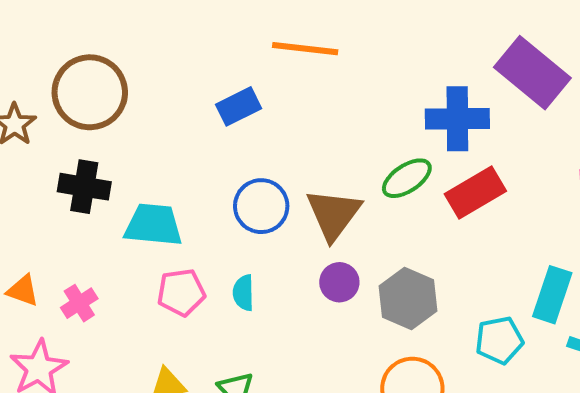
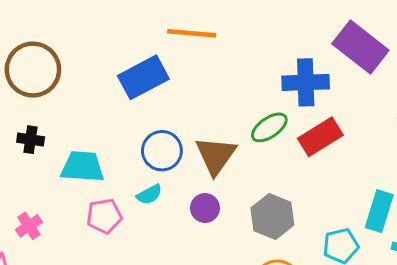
blue rectangle: (239, 106) -> (143, 77), size x1.5
black cross: (84, 187) -> (31, 140), size x0.7
purple circle: (339, 282) -> (205, 208), moved
cyan semicircle: (243, 293) -> (149, 194), moved, turned -115

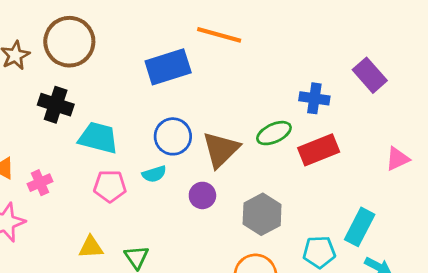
purple rectangle: (360, 47) -> (370, 75), size x0.7
blue cross: (306, 82) -> (314, 98), size x0.7
black cross: (31, 140) -> (56, 105), size x1.4

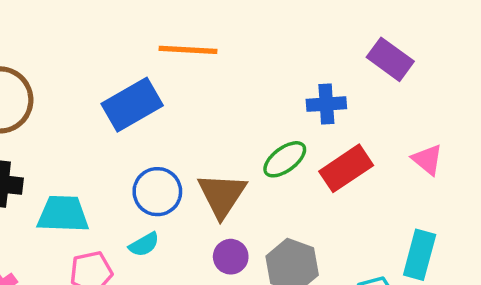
pink triangle: (397, 159) -> (427, 160), moved, turned -44
purple circle: (202, 195) -> (231, 257), moved

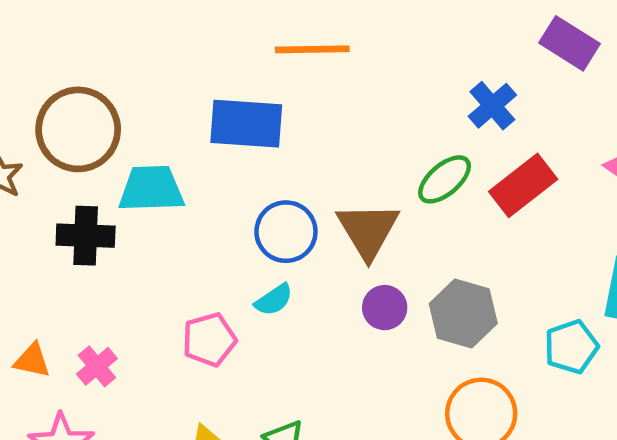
blue cross: (326, 104) -> (492, 106), turned -33
blue rectangle: (132, 105) -> (246, 124), turned 38
cyan trapezoid: (63, 214) -> (151, 189), moved

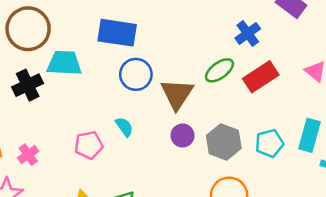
blue circle: (286, 232) -> (136, 74), moved
black cross: (86, 236) -> (28, 85), turned -32
cyan semicircle: (274, 300) -> (124, 127), turned -96
cyan pentagon: (571, 347) -> (269, 143), moved

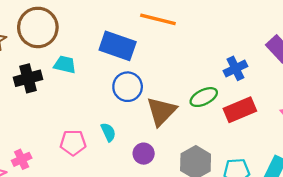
cyan trapezoid: (64, 63) -> (65, 65), size x0.7
purple circle: (183, 136) -> (144, 154), moved
pink cross: (28, 155) -> (22, 159), moved

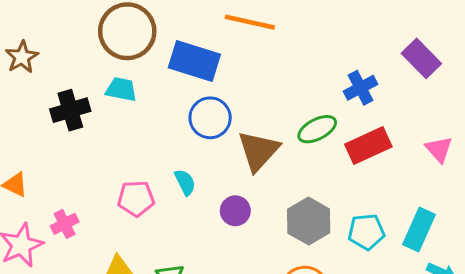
brown circle: (38, 27) -> (127, 31), moved

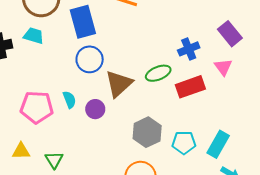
blue rectangle: (194, 61) -> (83, 22), turned 52
pink triangle: (439, 149) -> (223, 67), moved
pink pentagon: (136, 199) -> (37, 107), size x1.4
purple circle: (235, 211) -> (95, 109), moved

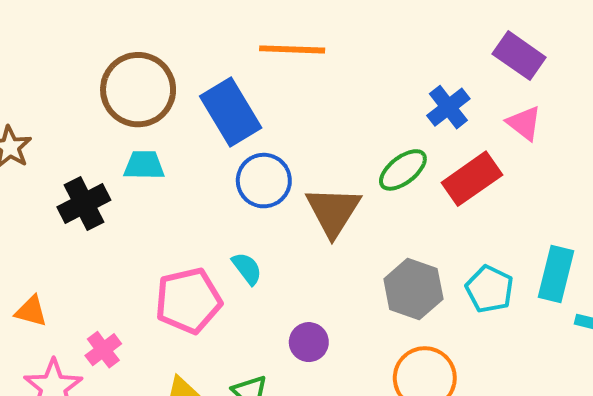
purple circle: (95, 109) -> (309, 342), moved
cyan pentagon: (184, 143) -> (490, 289), turned -30

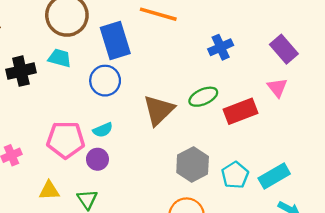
blue cross: (448, 107) -> (221, 47), moved
blue circle: (264, 181) -> (105, 81), moved
cyan semicircle: (247, 268) -> (103, 130), turned 90
cyan rectangle: (556, 274) -> (274, 176), turned 32
purple circle: (309, 342) -> (97, 159), moved

